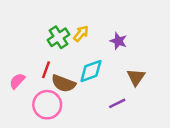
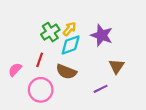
purple star: (118, 41) -> (102, 35), size x1.5
cyan diamond: (91, 71) -> (71, 45), moved
brown semicircle: (63, 83) -> (66, 72), moved

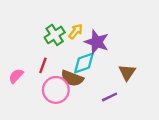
purple star: (102, 35) -> (97, 42), moved
cyan diamond: (71, 45) -> (84, 63), moved
pink circle: (41, 90) -> (56, 90), moved

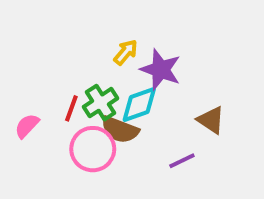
green cross: (55, 35) -> (100, 103), moved
brown triangle: (127, 72) -> (211, 120), turned -30

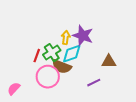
yellow arrow: (126, 52) -> (66, 38), moved, turned -32
brown triangle: (211, 120) -> (109, 62), turned -35
pink semicircle: (27, 126) -> (14, 89), moved

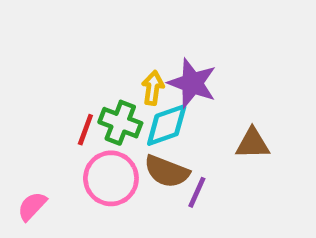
green cross: (52, 53) -> (120, 123), turned -36
brown semicircle: (62, 67) -> (167, 171), moved
purple line: (94, 83) -> (197, 192), moved, turned -40

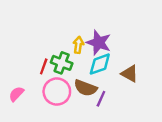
cyan diamond: (167, 125) -> (100, 64), moved
brown triangle: (253, 144) -> (130, 74), turned 30
pink semicircle: (32, 206) -> (16, 94), moved

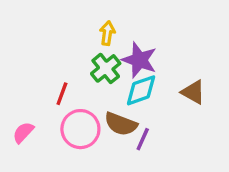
yellow arrow: (78, 45) -> (107, 33), moved
green cross: (62, 63) -> (106, 68), moved, turned 30
brown triangle: (130, 74) -> (193, 92), moved

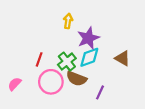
purple star: (139, 60) -> (88, 38), turned 30
green cross: (106, 68) -> (67, 62), moved
purple line: (143, 139) -> (100, 92), moved

